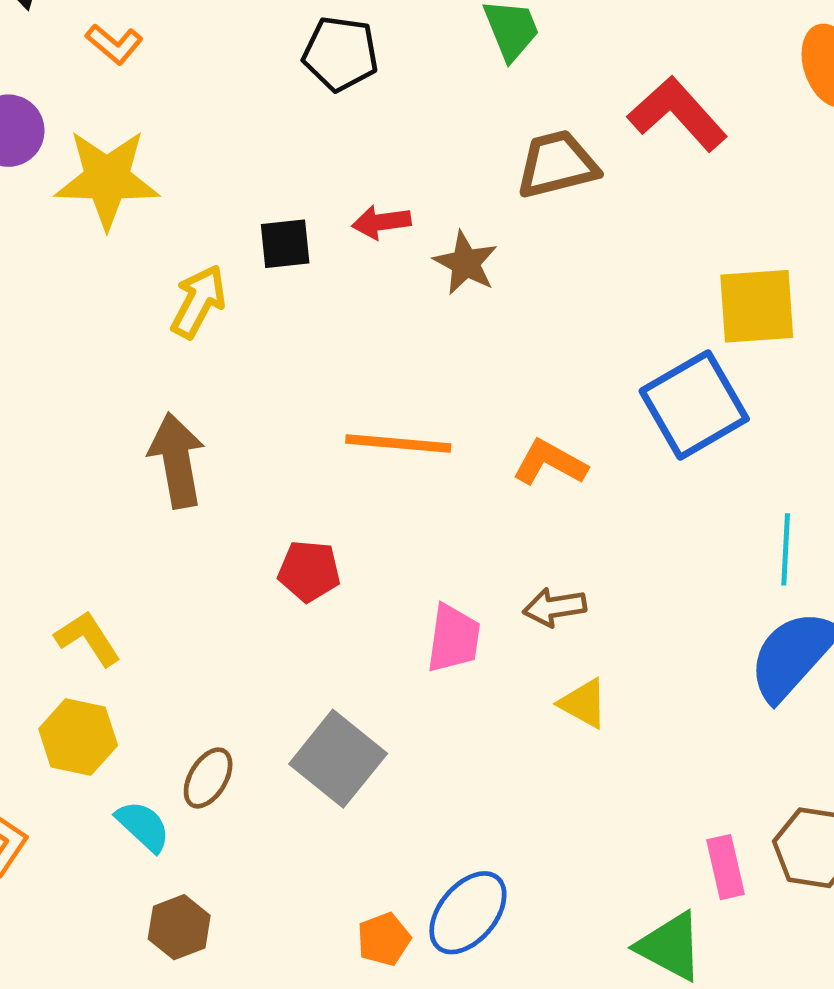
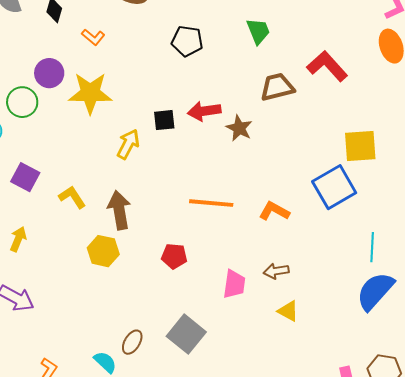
red arrow: (381, 222) -> (204, 111), size x1.4
yellow L-shape: (88, 638) -> (72, 197), moved
yellow hexagon: (78, 737) -> (103, 251), moved

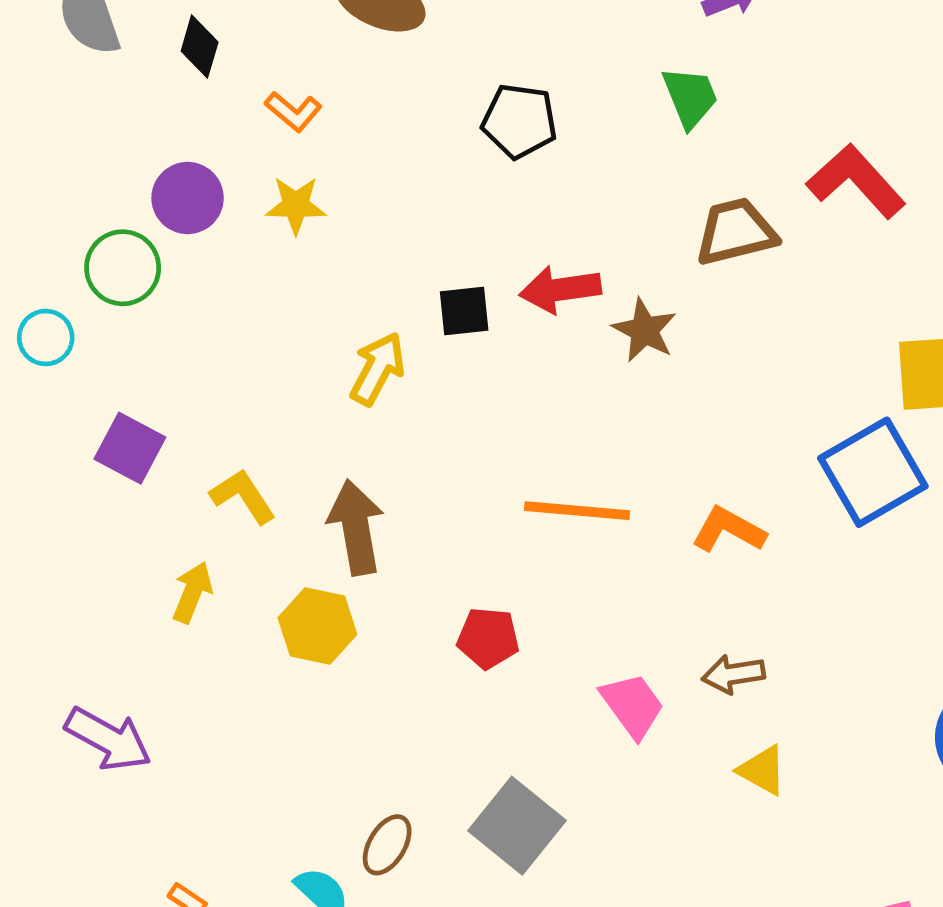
yellow star: (90, 93) -> (296, 205), moved, size x0.6
yellow arrow: (18, 239) -> (192, 592), moved
pink trapezoid: (234, 284) -> (632, 705), turned -44

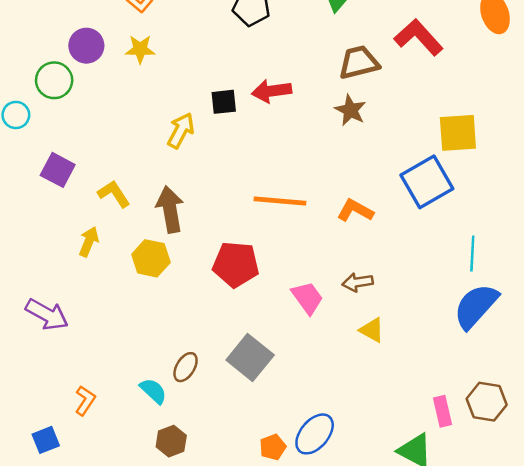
brown star: (644, 330) -> (350, 110), moved
red pentagon: (488, 638) -> (236, 264), size x1.5

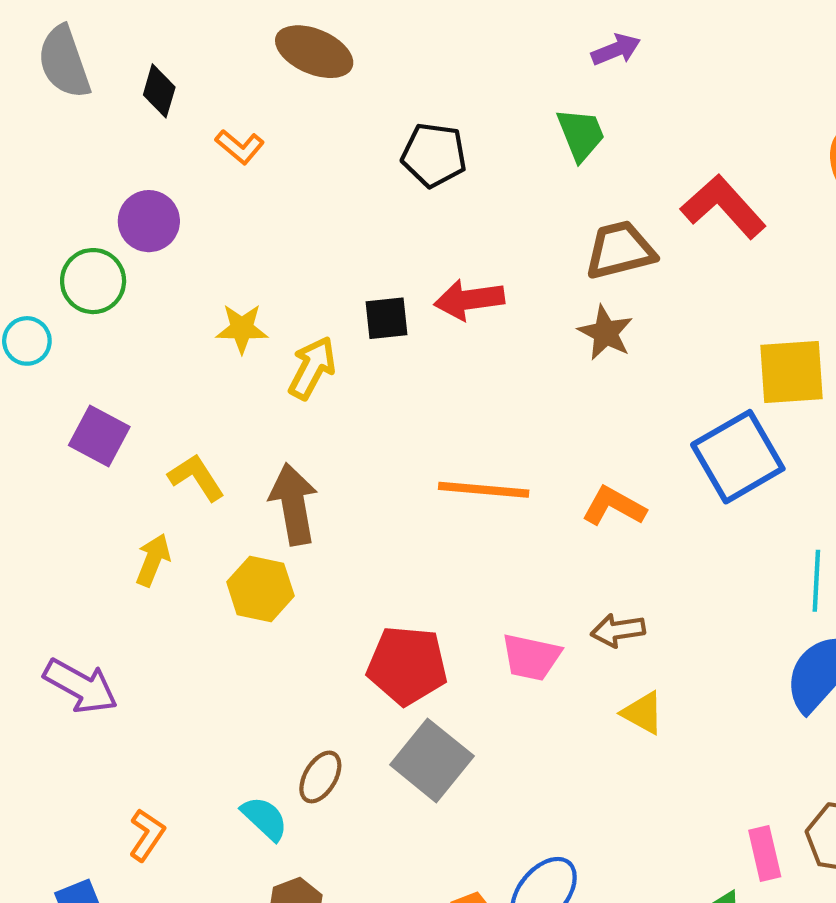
yellow star: (140, 49) -> (242, 329), moved
red pentagon: (236, 264) -> (407, 665), moved
pink trapezoid: (307, 298) -> (531, 657), turned 138

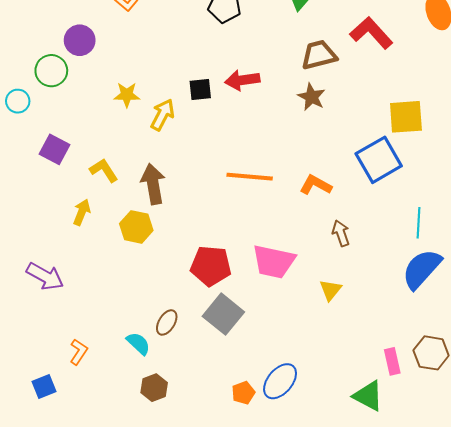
brown arrow: (618, 630) -> (341, 233), moved, turned 80
pink trapezoid: (531, 657) -> (274, 262), size x1.4
yellow triangle: (643, 713) -> (330, 290), turned 40

